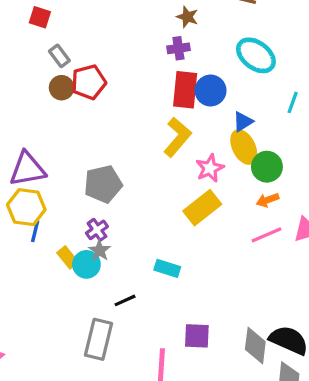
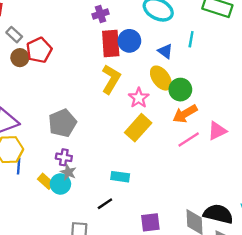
blue triangle: (243, 122) -> (165, 51), moved, turned -42
orange arrow: (268, 200) -> (185, 114), size x1.5
purple cross: (97, 230) -> (64, 157), turned -35
black line: (125, 300) -> (105, 204), moved

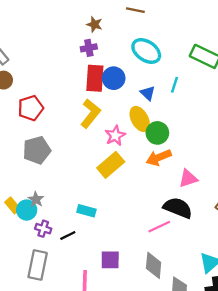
red pentagon: (39, 50) -> (31, 108), moved
pink line: (189, 140) -> (159, 227), moved
purple cross: (64, 157) -> (43, 229), moved
black semicircle: (218, 214) -> (178, 208), moved

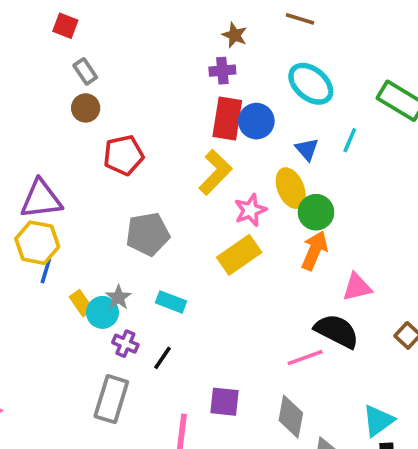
gray pentagon: (37, 150) -> (148, 234), moved
orange arrow: (159, 158) -> (314, 250), turned 130
cyan rectangle: (86, 211) -> (171, 302), moved
black line: (68, 236) -> (162, 358), turned -35

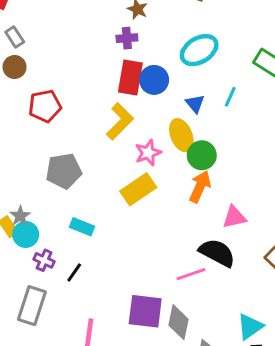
cyan ellipse: (311, 84) -> (199, 50), turned -72
gray star: (118, 297) -> (20, 216), moved
purple square: (224, 402) -> (145, 311), moved, size x1.4

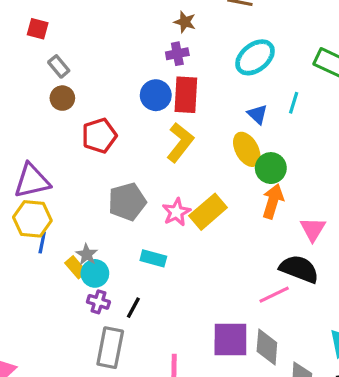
blue circle: (154, 80) -> (156, 95), moved
pink star: (148, 153) -> (176, 212), moved
pink triangle: (234, 217) -> (313, 229), turned -40
purple cross: (44, 260) -> (98, 302), moved
black line: (74, 272) -> (133, 308), moved

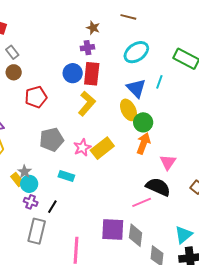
blue triangle: (257, 114) -> (136, 88), size x1.5

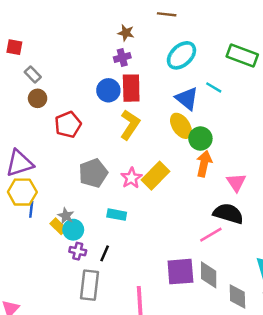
cyan line: (159, 82) -> (214, 87), turned -72

